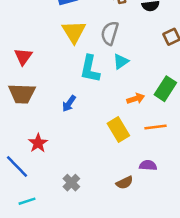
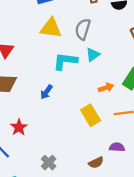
yellow triangle: (74, 32) -> (51, 28), turned -50
cyan L-shape: (90, 69) -> (65, 61), turned 85

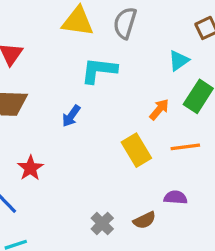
cyan triangle: (93, 55) -> (179, 61), moved
orange arrow: (106, 88) -> (159, 109), turned -32
gray cross: (49, 163) -> (102, 223), moved

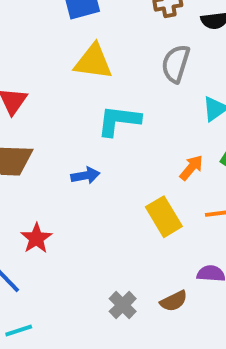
gray semicircle: (125, 23) -> (176, 64), moved
blue arrow: (71, 116) -> (85, 176), turned -135

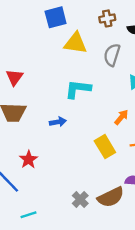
yellow triangle: (93, 62) -> (76, 43), moved
brown semicircle: (174, 301) -> (111, 197), size x1.6
cyan line: (19, 331) -> (29, 215), moved

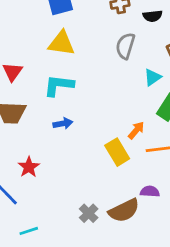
yellow triangle: (76, 43) -> (61, 43), moved
cyan L-shape: (78, 89) -> (59, 85), moved
orange arrow: (121, 117) -> (136, 130), moved

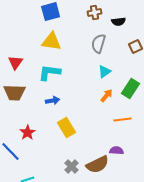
cyan triangle: (153, 77) -> (104, 72), moved
orange arrow: (136, 130) -> (106, 96), moved
yellow rectangle: (117, 152) -> (66, 128), moved

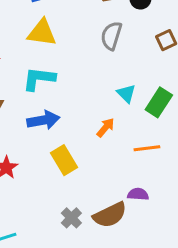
cyan triangle: (104, 72) -> (126, 93), moved, turned -40
orange arrow: (106, 96) -> (105, 128), moved
blue arrow: (52, 100) -> (43, 120), size x1.5

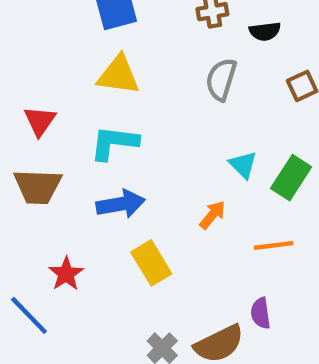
purple semicircle: (138, 194) -> (261, 313), turned -102

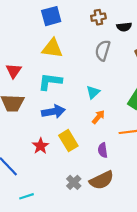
cyan triangle: (243, 165) -> (93, 92), moved, turned 32
red star: (66, 274) -> (40, 146), moved
purple semicircle: (261, 313) -> (103, 150), moved

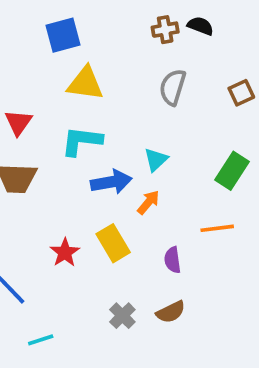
blue square: (51, 16) -> (63, 35), moved
black semicircle: (124, 27) -> (200, 26), moved, turned -152
blue arrow: (53, 112) -> (111, 182), moved
orange arrow: (98, 117) -> (148, 202), moved
brown semicircle: (102, 180) -> (171, 312), size x0.7

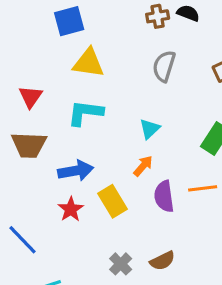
blue arrow: (111, 182) -> (76, 171), moved
purple semicircle: (173, 260) -> (164, 196), moved, size x1.4

